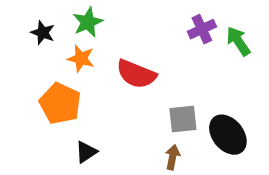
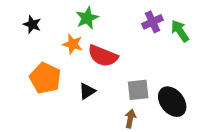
green star: (88, 22) -> (87, 18), moved
orange star: (81, 59) -> (73, 44), moved
black triangle: (86, 152) -> (87, 91), moved

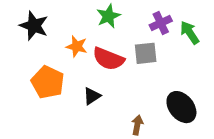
green star: (87, 18) -> (108, 16), moved
black star: (32, 24) -> (34, 26), size x1.5
gray square: (138, 90) -> (146, 53), moved

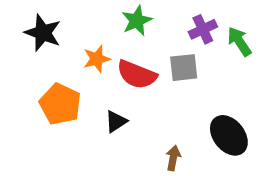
orange star: (77, 46) -> (97, 59), turned -30

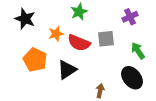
purple cross: (203, 29) -> (130, 17), moved
green arrow: (239, 41) -> (138, 51), moved
black triangle: (116, 121) -> (67, 70), size x1.5

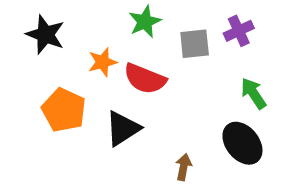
gray square: (106, 39) -> (195, 44), moved

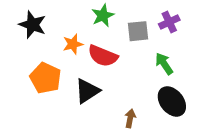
green arrow: (254, 93) -> (164, 64), moved

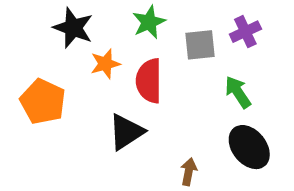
black star: (32, 25) -> (73, 28), moved
red semicircle: (103, 56) -> (149, 81), turned 68
orange pentagon: (45, 78) -> (43, 102), moved

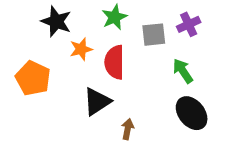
brown arrow: (189, 172) -> (128, 129), moved

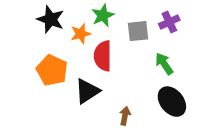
orange star: (81, 49) -> (81, 34), moved
orange pentagon: (33, 78) -> (52, 70), moved
brown arrow: (128, 129) -> (125, 116), moved

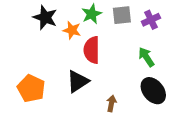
gray square: (138, 31) -> (122, 15), moved
orange star: (81, 34) -> (72, 30), turned 30
orange pentagon: (52, 70) -> (31, 88), moved

